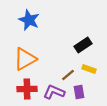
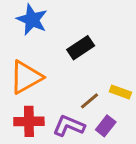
black rectangle: (83, 45) -> (81, 48), moved
purple rectangle: (79, 92) -> (106, 126), turned 48

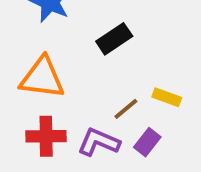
orange triangle: (26, 77) -> (42, 78), turned 36

